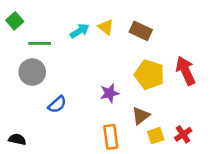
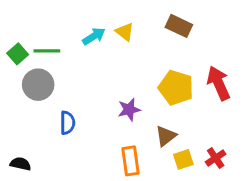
green square: (15, 21) -> (18, 54), moved
brown rectangle: (141, 31) -> (179, 26), moved
blue semicircle: (57, 104) -> (67, 123), turned -48

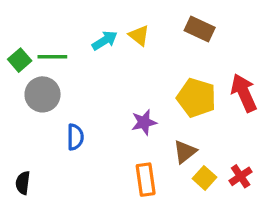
yellow square: (183, 159) -> (205, 178), turned -30
black semicircle: (21, 164) -> (23, 183), turned -96

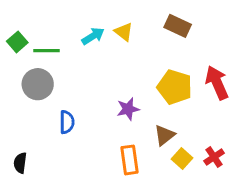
green square: (20, 60) -> (17, 42), moved

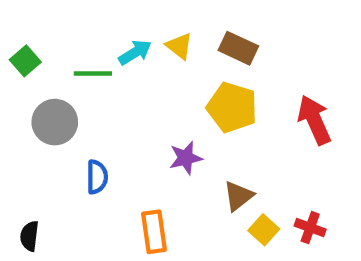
brown rectangle: (178, 26) -> (238, 48), moved
green line: (46, 51) -> (93, 74), moved
yellow pentagon: (175, 87) -> (232, 107), moved
red cross: (214, 157) -> (310, 228), turned -36
orange rectangle: (129, 160) -> (154, 232), moved

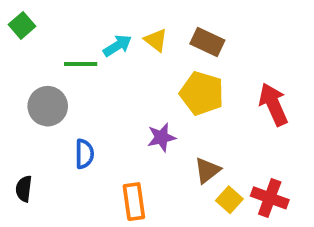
green square: (25, 61) -> (22, 25), moved
red cross: (310, 228) -> (270, 198), size x1.4
black semicircle: (29, 236) -> (24, 189), moved

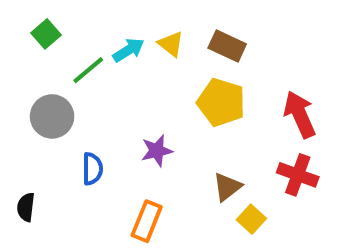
green square: (22, 25) -> (46, 34), moved
green line: (81, 64) -> (88, 70), turned -40
purple star: (161, 137) -> (157, 151), moved
red cross: (270, 198) -> (298, 175), moved
orange rectangle: (134, 202) -> (147, 221), turned 30

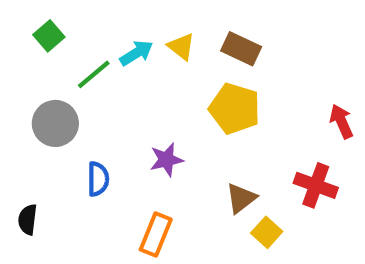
red arrow: (300, 114) -> (341, 121), moved, size x0.7

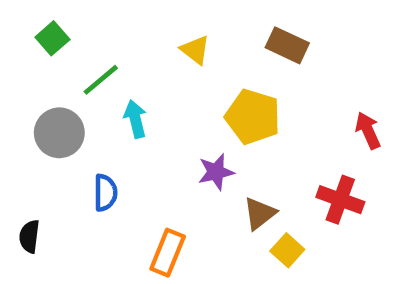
brown rectangle: (241, 49) -> (287, 45), moved
cyan arrow: (136, 53) -> (135, 119), moved, turned -72
purple star: (166, 160) -> (216, 172), moved

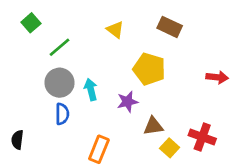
cyan arrow: (135, 119) -> (91, 89), moved
red arrow: (368, 130) -> (217, 77), turned 120
gray circle: (59, 133) -> (59, 83), moved
red cross: (340, 200) -> (202, 137), moved
brown triangle: (260, 213) -> (153, 126), turned 30

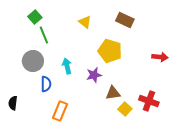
green square: (31, 23) -> (35, 17), moved
green line: (59, 47) -> (44, 35), turned -72
gray circle: (59, 83) -> (33, 61), moved
orange rectangle: (99, 149) -> (60, 111), moved

